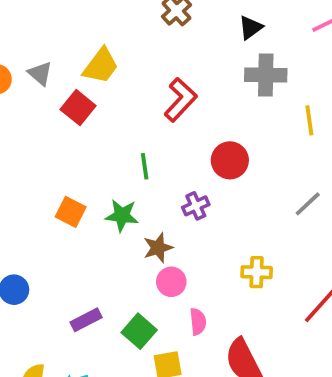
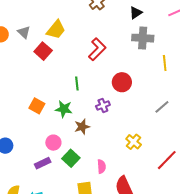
yellow cross: (257, 272) -> (134, 142), turned 35
pink circle: (171, 282) -> (53, 143), moved
green square: (139, 331) -> (71, 158), moved

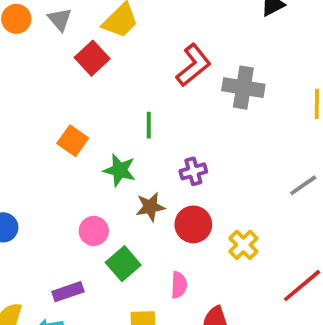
gray cross: (143, 38) -> (243, 88), moved
red circle: (122, 82) -> (193, 224), moved
orange square: (37, 106) -> (73, 141), moved
purple rectangle: (43, 163) -> (68, 292), moved

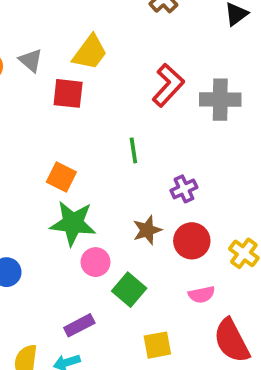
red square: (92, 58) -> (68, 93), turned -32
green star: (120, 170) -> (73, 223), moved, size x1.4
pink semicircle: (179, 285) -> (202, 295), moved, turned 85

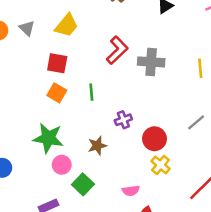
red square: (68, 93) -> (57, 63), moved
orange square: (61, 177) -> (57, 93), moved
red circle: (192, 241) -> (154, 139), moved

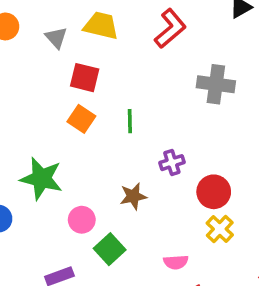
yellow trapezoid: (67, 25) -> (101, 26), turned -120
gray triangle: (27, 28) -> (56, 38), moved
red L-shape: (117, 50) -> (170, 28), moved
green star: (48, 138) -> (41, 178), moved

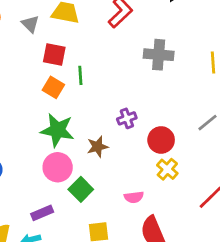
green line: (130, 121) -> (80, 75), moved
green star: (41, 178) -> (57, 130), moved
pink circle: (82, 220) -> (58, 167), size x1.4

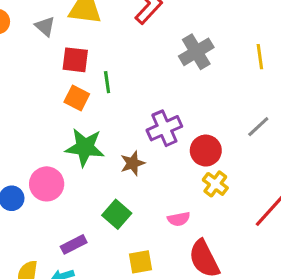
gray cross: (159, 55) -> (196, 52), turned -32
purple cross: (127, 118) -> (164, 128), size x1.5
pink circle: (58, 167) -> (47, 184), moved

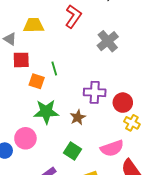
red square: (75, 60) -> (21, 60), moved
purple cross: (164, 128) -> (95, 92), turned 35
pink semicircle: (179, 219) -> (112, 148), size x1.6

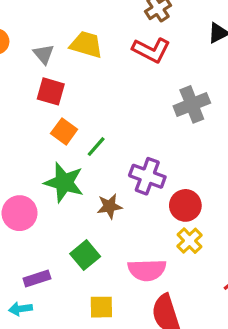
red L-shape: (73, 16) -> (151, 50), turned 65
green line: (54, 68) -> (96, 147), moved, turned 40

